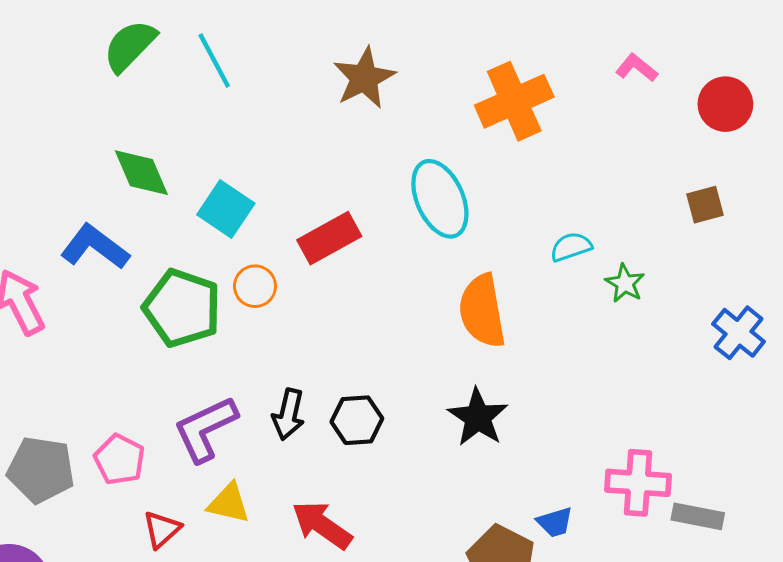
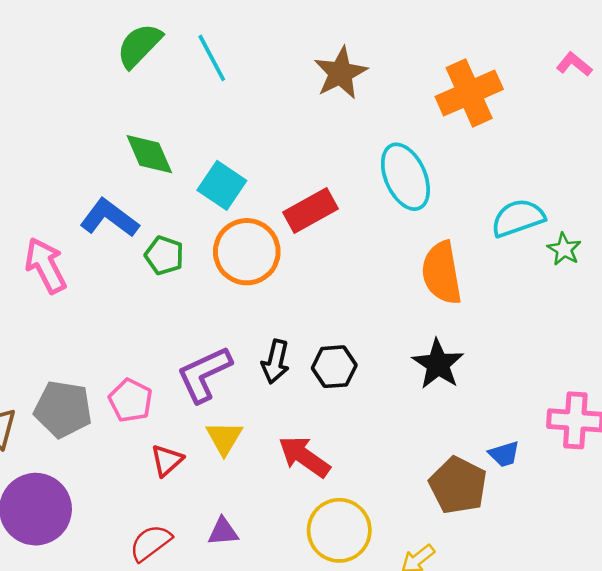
cyan semicircle: (571, 247) -> (518, 218), size x1.5
orange circle: (255, 286) -> (247, 252), size x1.8
green pentagon: (182, 308) -> (164, 255), moved, size x0.6
yellow triangle: (229, 503) -> (224, 438), turned 48

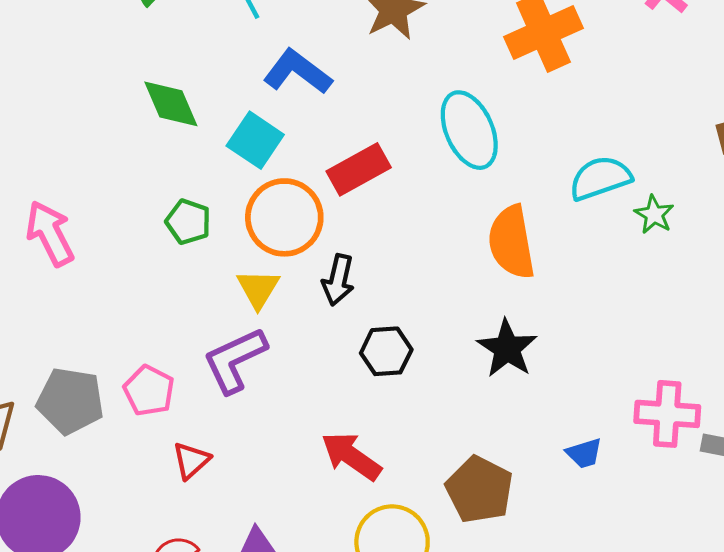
blue L-shape: (109, 218) -> (297, 72), moved
black arrow: (275, 362) -> (338, 280), moved
yellow triangle: (224, 438) -> (258, 289), moved
brown pentagon: (458, 485) -> (479, 490), moved

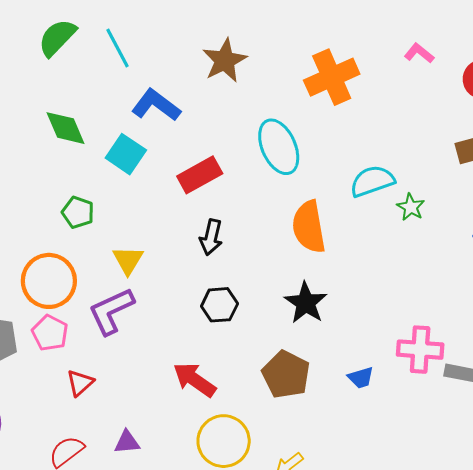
orange circle: (284, 217) -> (49, 281), moved
black arrow: (338, 280) -> (211, 237), moved
brown pentagon: (479, 490) -> (286, 375), moved

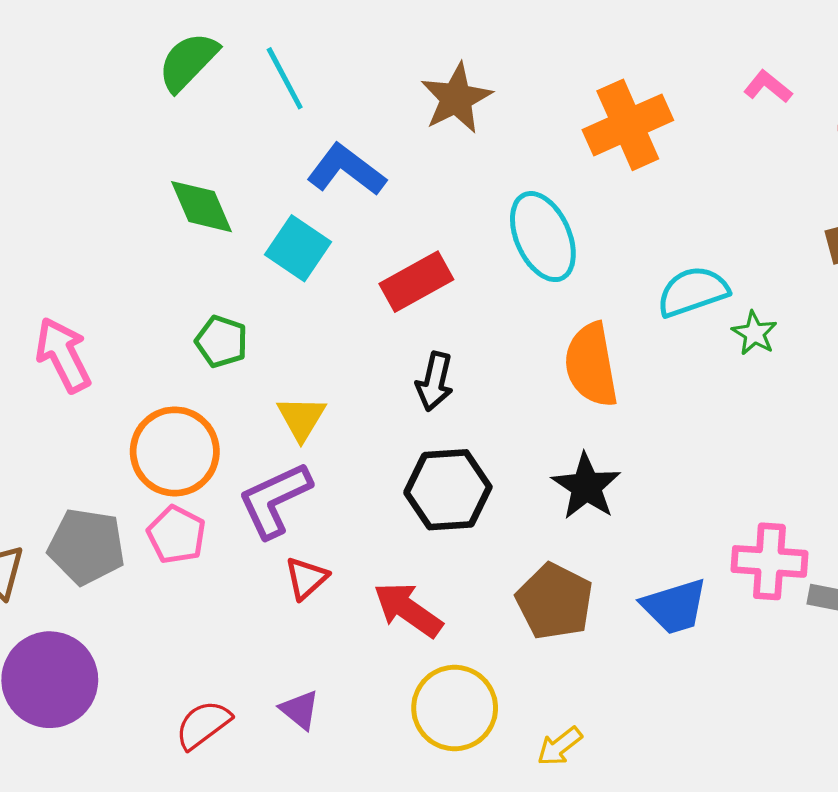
black hexagon: (219, 305) -> (448, 490), size x1.4
blue trapezoid: (361, 378) -> (675, 606), size x1.6
red triangle: (80, 383) -> (306, 578), moved
purple triangle: (127, 442) -> (300, 710), turned 44

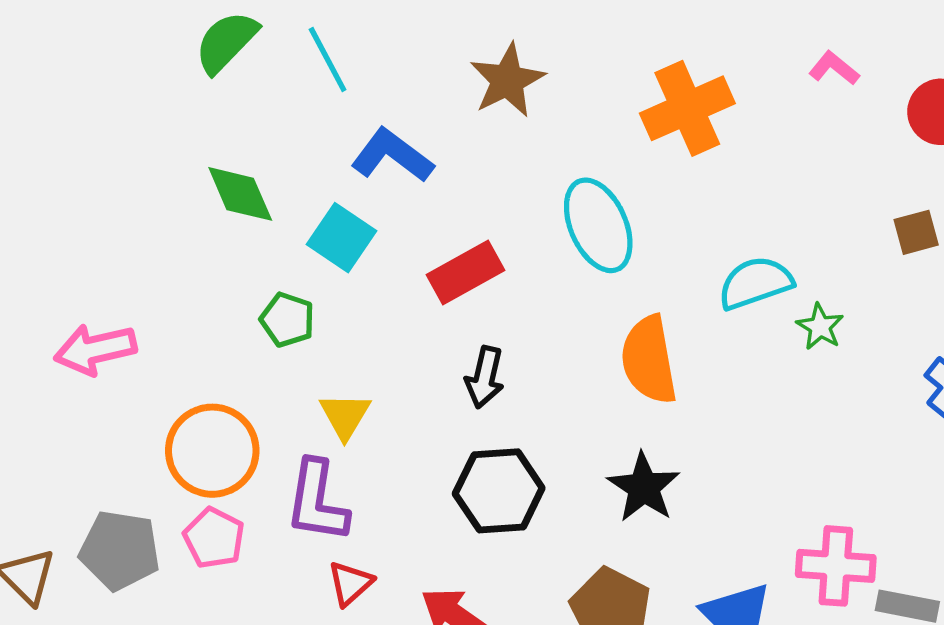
green pentagon: (221, 342) -> (287, 320), moved
pink arrow: (63, 355) -> (95, 349), turned -76
purple L-shape: (275, 500) -> (317, 501), turned -56

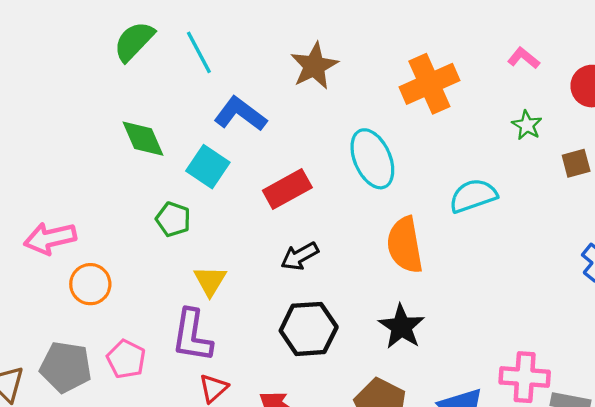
green star: (820, 327) -> (527, 125), moved
black arrow: (485, 377) -> (300, 256), turned 48
orange circle: (212, 451) -> (90, 284), moved, size x0.7

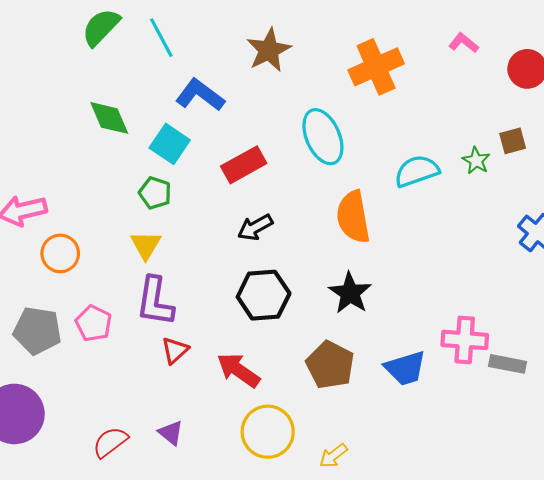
green star: (527, 125) -> (476, 161), moved
green pentagon: (173, 219) -> (155, 193), moved
yellow triangle: (210, 281) -> (146, 245), moved

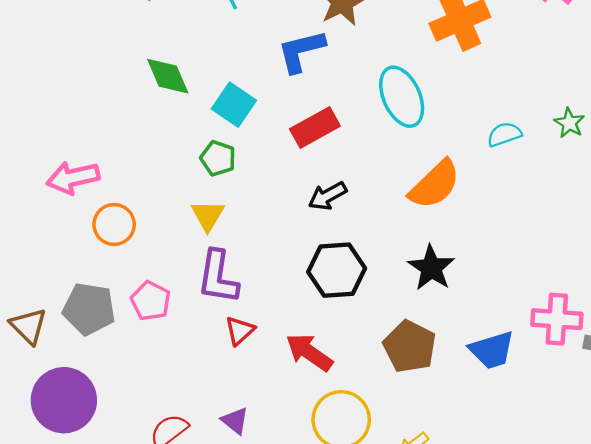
blue L-shape: (200, 95) -> (301, 51), moved, turned -51
cyan semicircle: (417, 171) -> (504, 134), size x0.7
orange semicircle: (353, 217) -> (435, 185), turned -124

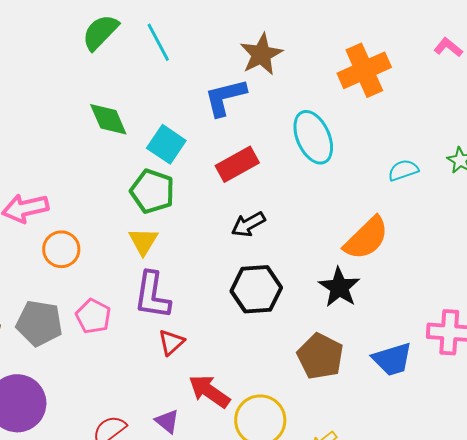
green pentagon: (218, 158) -> (152, 191), size x1.4
orange semicircle: (435, 185) -> (366, 238), moved
red arrow: (309, 352) -> (209, 391), moved

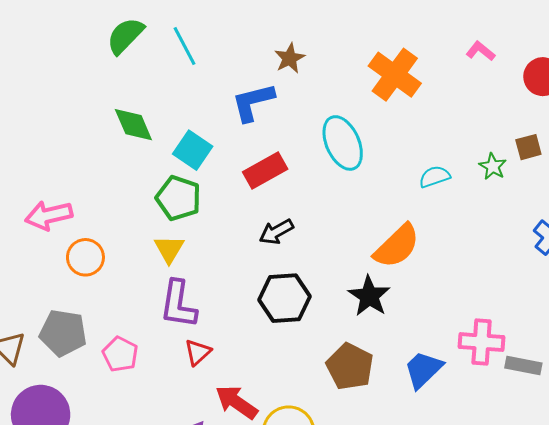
brown star: (261, 54) -> (290, 58), size x0.7
orange cross: (364, 70) -> (395, 75), turned -30
pink pentagon: (93, 316) -> (120, 354), moved
blue trapezoid: (392, 359) -> (423, 370), turned 153

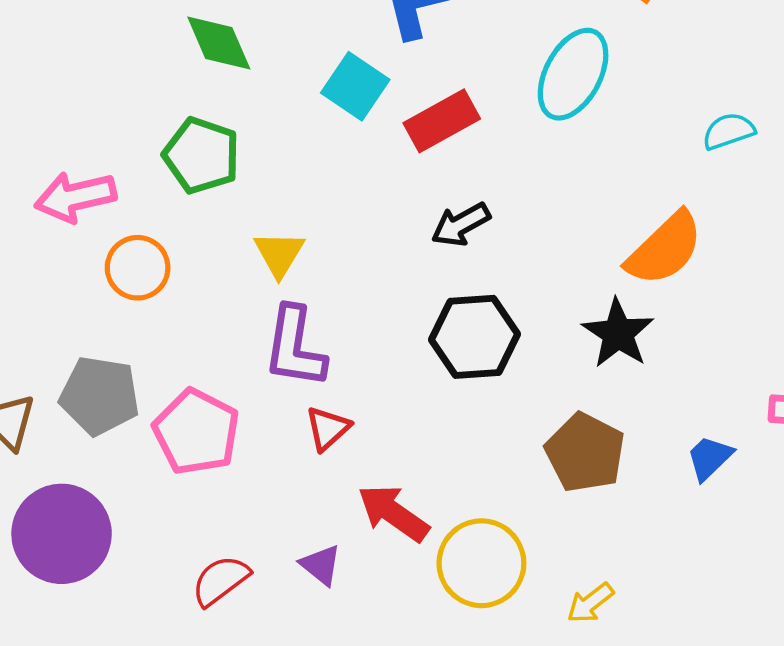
cyan ellipse: (343, 143) -> (573, 74), turned 52
cyan square: (193, 150) -> (355, 86), moved
green pentagon: (178, 198) -> (202, 155), moved
pink pentagon: (120, 354) -> (196, 432), size x1.4
blue trapezoid: (423, 370) -> (710, 458), size x0.7

